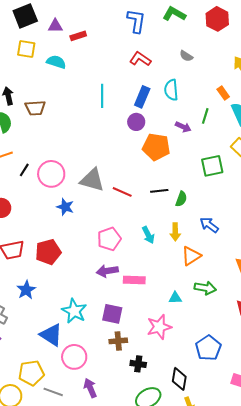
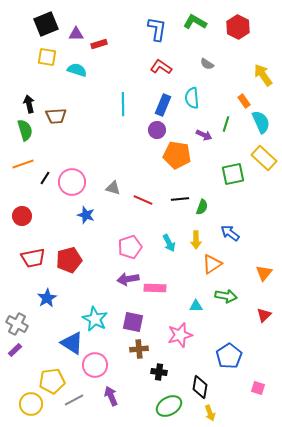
gray triangle: (92, 180) -> (113, 188), size x0.6
gray line: (53, 392) -> (74, 400), turned -48

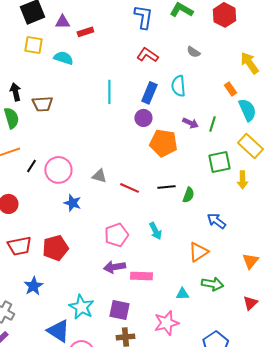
green line: (226, 124) -> (212, 124), moved
yellow arrow: (196, 240) -> (242, 180), moved

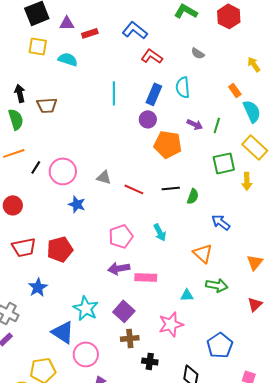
blue L-shape: (143, 17) -> (135, 30), moved, turned -60
yellow arrow: (249, 63) -> (254, 64), size x0.7
orange triangle: (198, 252) -> (203, 253), turned -45
purple square: (119, 310) -> (124, 311), turned 30

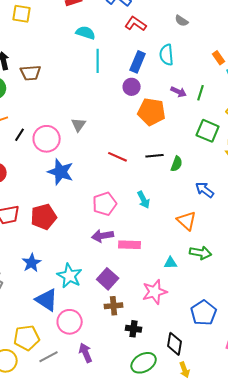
cyan semicircle: (68, 59) -> (86, 33), moved
green square: (224, 163) -> (208, 131), turned 35
gray triangle: (104, 177) -> (79, 125), moved, turned 49
blue star: (77, 204) -> (61, 172), size x1.5
blue star: (38, 287) -> (32, 263), moved

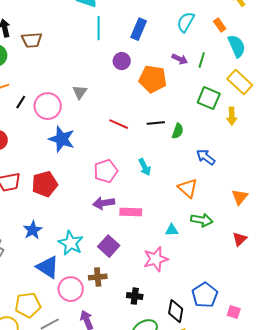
cyan semicircle: (167, 55) -> (186, 22), moved, turned 35
purple circle: (132, 87) -> (122, 61), moved
brown cross: (114, 306) -> (98, 277), moved
blue pentagon: (204, 313) -> (205, 295), moved

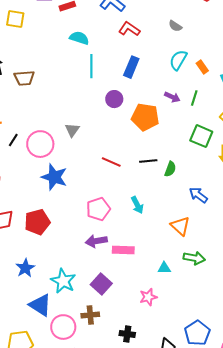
orange rectangle: (220, 25) -> (202, 67), moved
pink star: (156, 259) -> (148, 297), size x0.7

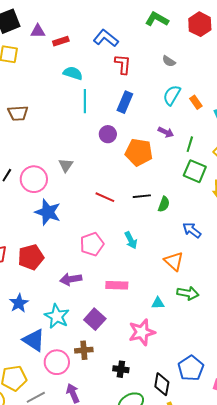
red L-shape: (129, 29) -> (123, 64), turned 60
green line: (194, 98) -> (190, 144), moved
purple arrow: (96, 241) -> (71, 279), moved
pink star: (148, 297) -> (142, 332), size x1.5

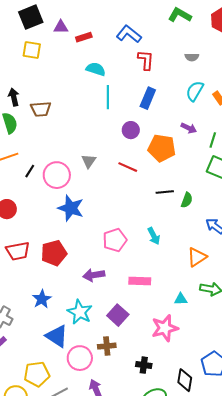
gray semicircle: (169, 61) -> (192, 57), turned -32
red line: (105, 197) -> (128, 167), moved
orange triangle: (174, 261) -> (197, 257), turned 45

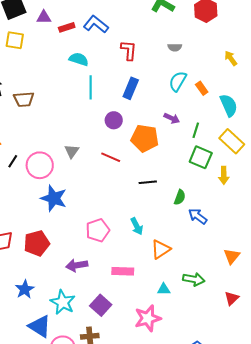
blue L-shape: (129, 34) -> (96, 24), moved
green semicircle: (187, 200) -> (180, 197), moved
orange triangle: (197, 257) -> (161, 249), moved

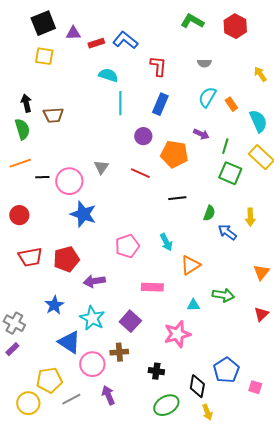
black line: (13, 161) -> (42, 177), turned 56
yellow arrow: (224, 175) -> (250, 217), moved
purple arrow: (77, 265) -> (94, 281), moved

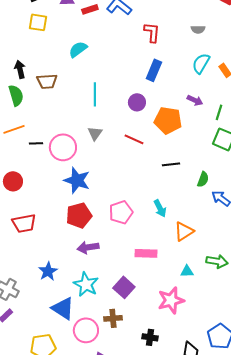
cyan semicircle: (108, 75) -> (78, 49), moved, turned -54
cyan line: (120, 103) -> (95, 94), moved
red pentagon: (66, 259) -> (79, 215), moved

